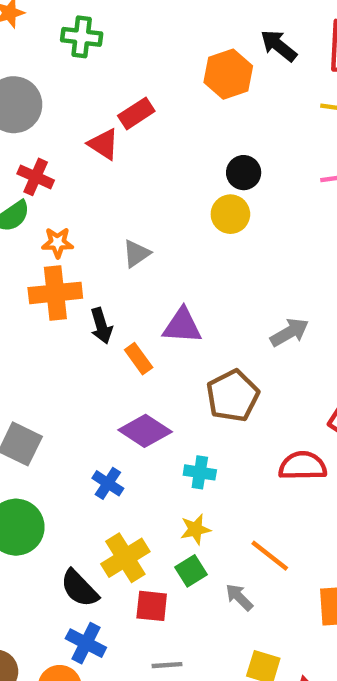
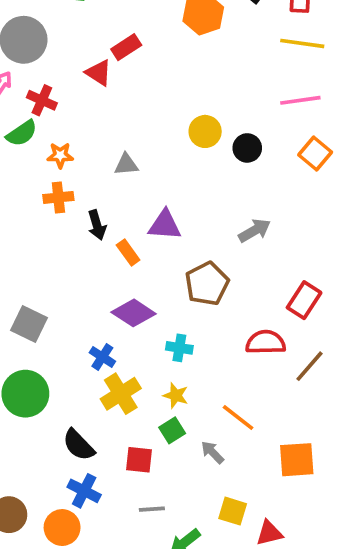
black circle: (244, 173) -> (247, 148), moved
gray triangle: (136, 254) -> (126, 164), turned 30
orange cross: (55, 293) -> (58, 197), size x0.7
yellow star: (195, 529) -> (176, 395), turned 30
yellow cross: (125, 558) -> (121, 394), moved

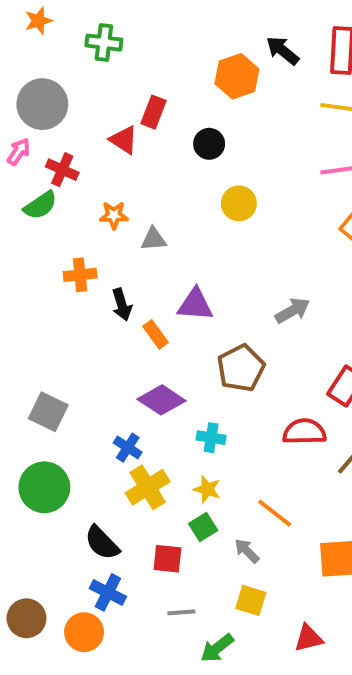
red rectangle: (126, 47) -> (154, 112), turned -36
black circle: (247, 148) -> (209, 144), moved
orange star: (60, 155) -> (114, 215), moved
yellow square: (233, 511) -> (251, 600), moved

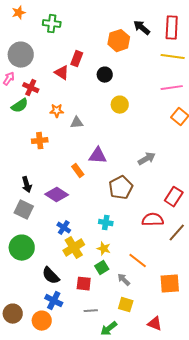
black arrow: (122, 305) -> (27, 185), moved
purple diamond: (161, 400) -> (57, 195), moved
red triangle: (308, 638) -> (155, 324), turned 35

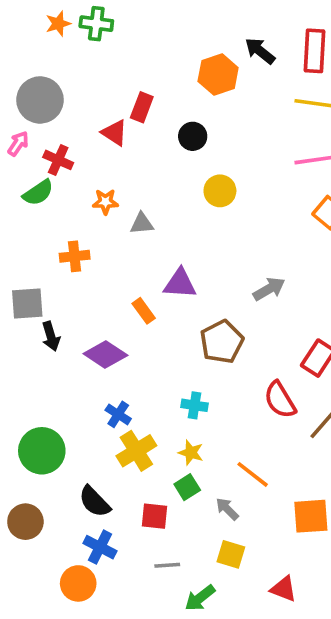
orange star: (19, 13) -> (58, 24), moved
green cross: (52, 24) -> (96, 24), moved
gray square: (24, 210) -> (27, 304), moved, turned -30
red semicircle: (153, 220) -> (280, 400), turned -120
brown circle: (13, 314) -> (25, 522), moved

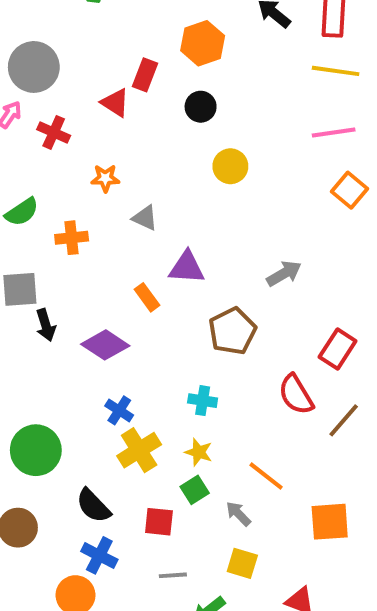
orange hexagon: (218, 75) -> (203, 43), moved
green semicircle: (38, 193) -> (22, 212), moved
gray triangle: (142, 224) -> (145, 218), moved, turned 30

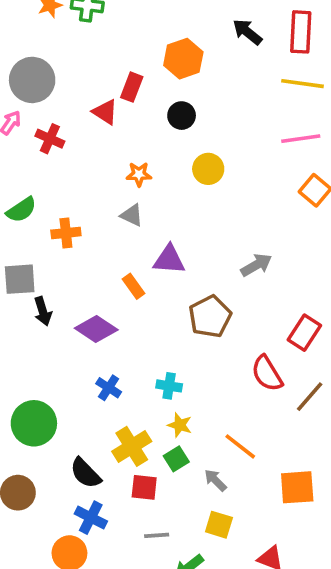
orange star: (105, 178) -> (139, 174), moved
cyan cross: (203, 401) -> (169, 386), moved
yellow cross: (139, 450) -> (132, 446), moved

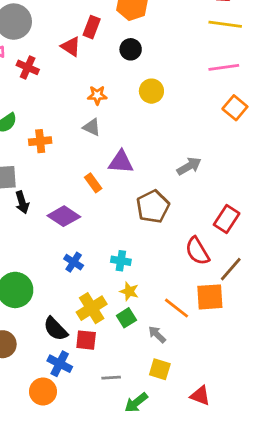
red square: (144, 487) -> (86, 340), moved
orange square: (297, 487) -> (210, 297), moved

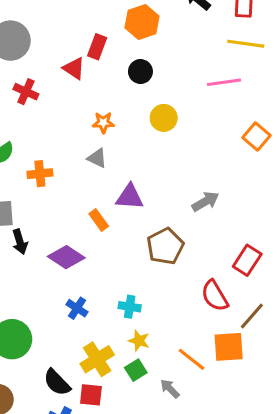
pink line: (224, 67) -> (224, 82), moved

